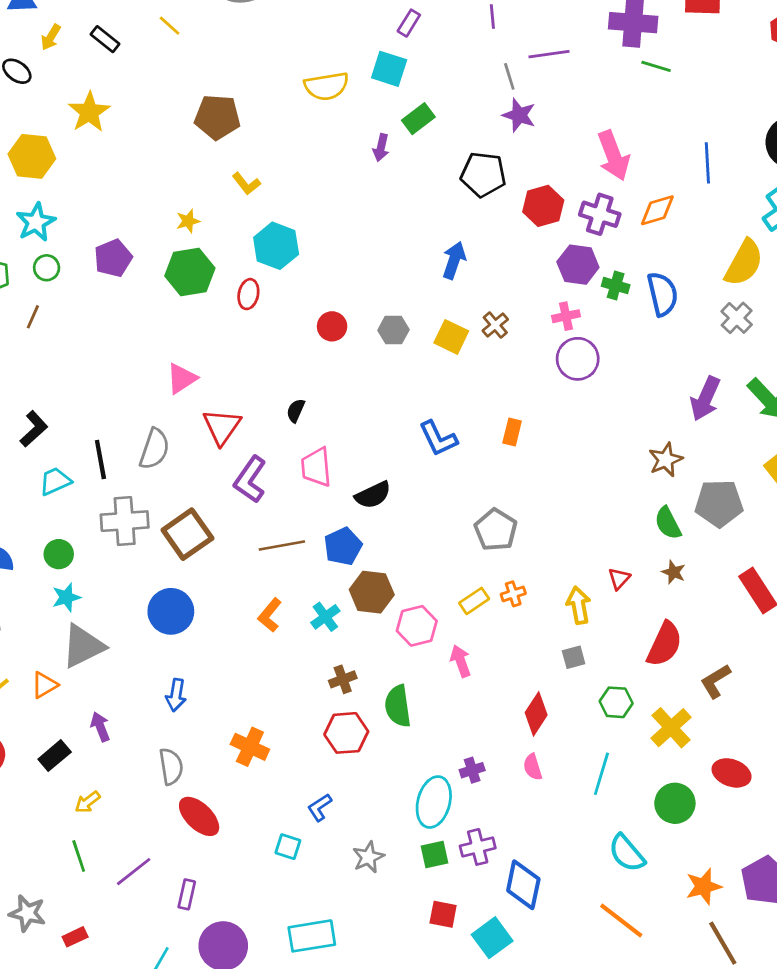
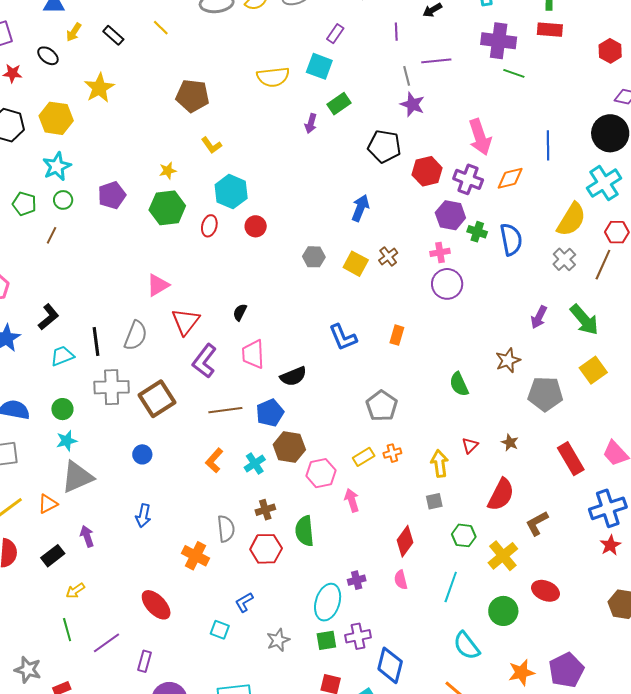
red circle: (332, 326) -> (256, 226), moved
purple arrow: (705, 399) -> (539, 317), size x0.7
green semicircle: (668, 523) -> (459, 384), moved
blue circle: (171, 611) -> (142, 454), size x0.6
gray semicircle: (171, 766) -> (226, 529), moved

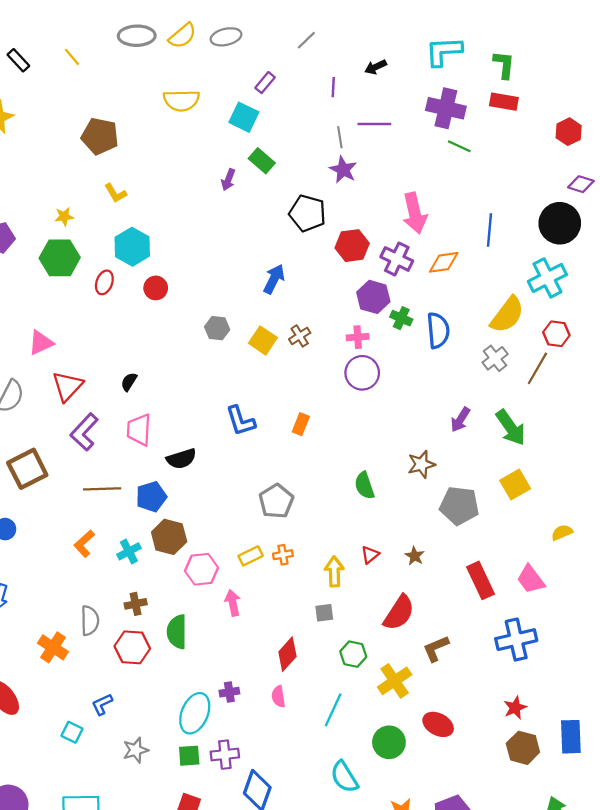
yellow semicircle: (273, 77) -> (181, 100), moved
green rectangle: (339, 104) -> (262, 161), turned 70
red star: (610, 545) -> (515, 708), moved

